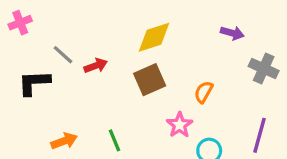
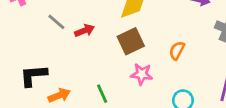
black L-shape: (34, 83) -> (33, 75), moved
pink star: (180, 125) -> (142, 74), moved, turned -30

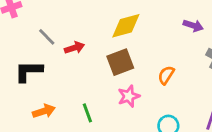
pink star: (142, 74) -> (129, 96), turned -30
black L-shape: (33, 75) -> (29, 71), moved

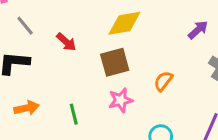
purple arrow: (193, 26) -> (198, 30), turned -66
gray line: (47, 37) -> (25, 26), moved
red arrow: (74, 48) -> (66, 42), turned 54

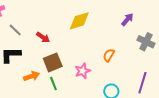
brown square: (115, 62) -> (53, 62), moved
orange arrow: (27, 108) -> (32, 76), moved

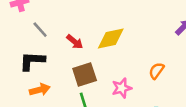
yellow diamond: (79, 21) -> (111, 39), moved
orange arrow: (32, 76) -> (40, 90), moved

